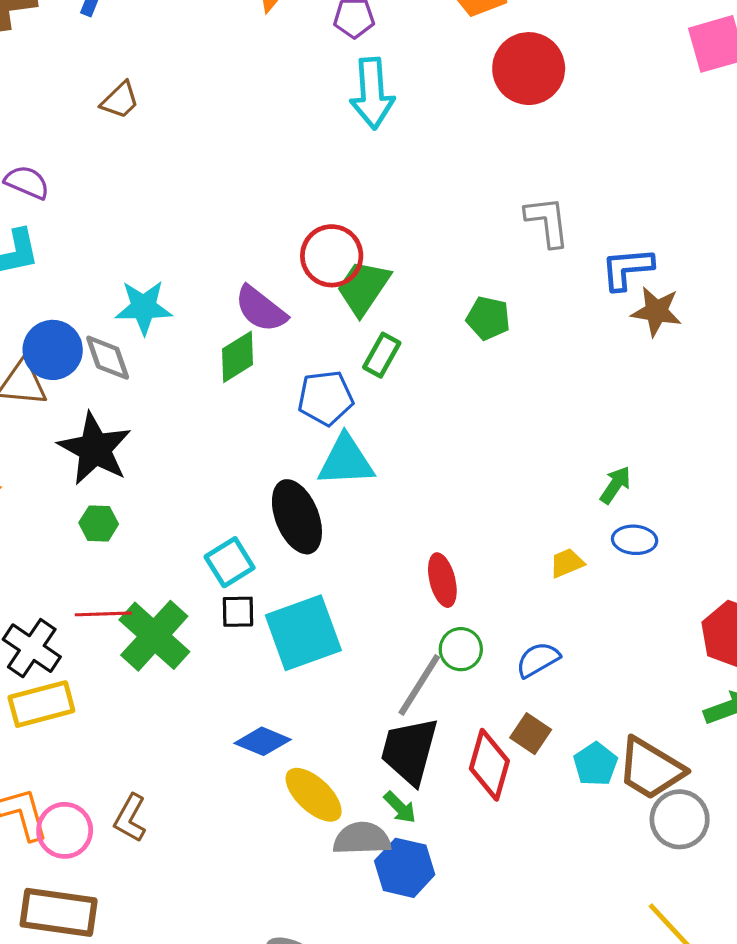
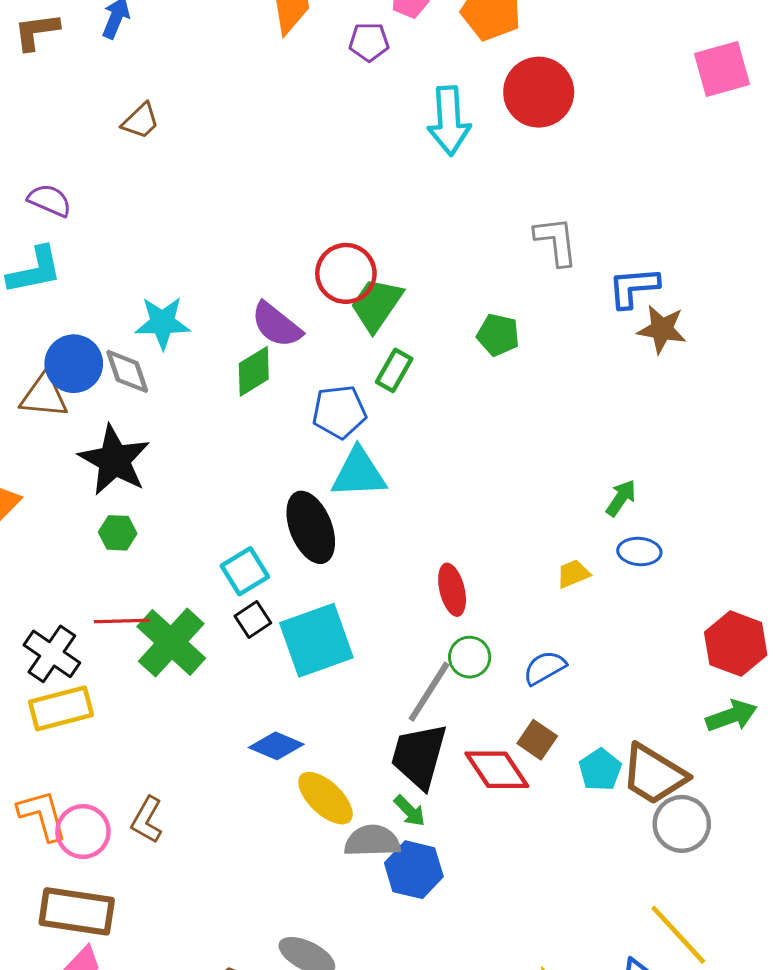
cyan arrow: (372, 93) -> (449, 121), moved
black square: (238, 612) -> (253, 620), turned -33
red diamond: (489, 765) -> (497, 770), turned -50

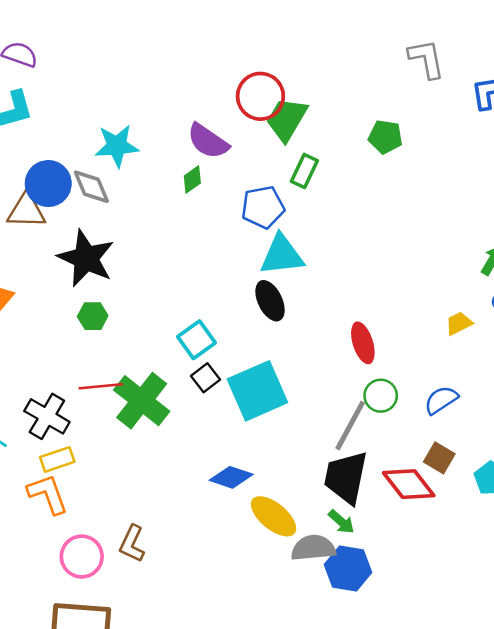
green diamond: (254, 371) -> (192, 180), size x0.7
black ellipse: (311, 527) -> (270, 301), moved, size x0.7
yellow rectangle: (61, 708) -> (57, 459), size x0.7
orange L-shape: (42, 815) -> (48, 494), moved

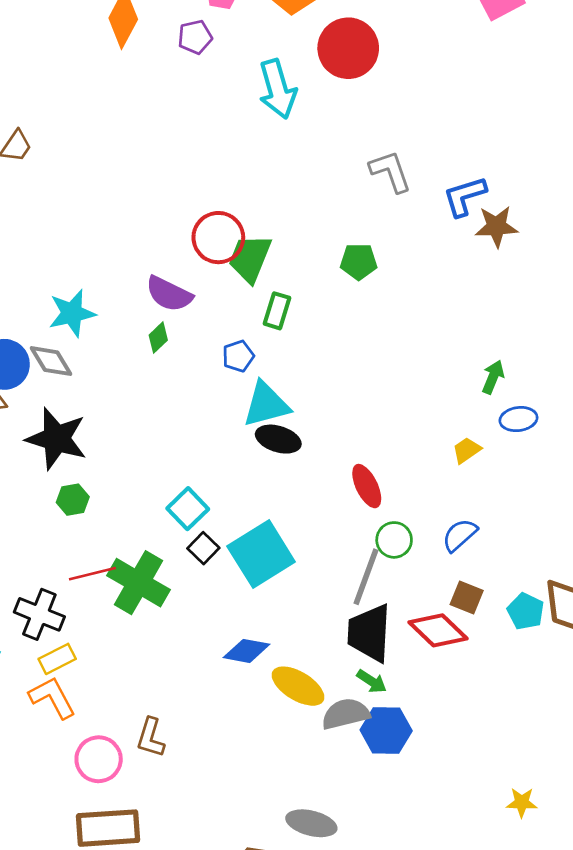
blue pentagon: (263, 207) -> (238, 356), size x0.7
black ellipse: (270, 301) -> (278, 439), moved, turned -39

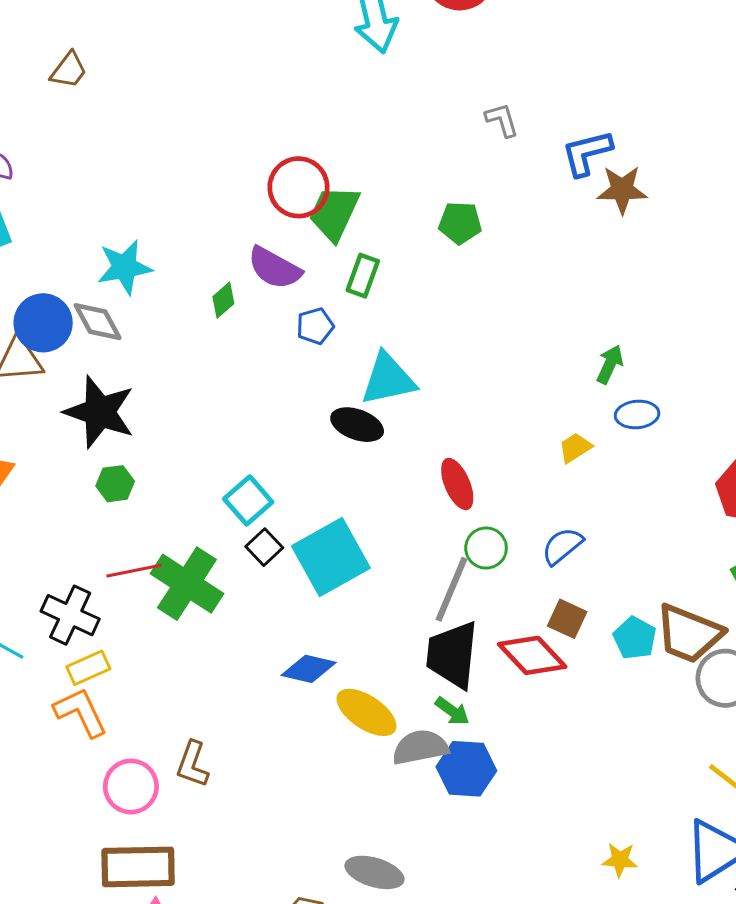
gray L-shape: (390, 171) -> (502, 120), size x0.7
purple semicircle: (169, 294) -> (274, 268), moved
cyan triangle: (266, 404) -> (388, 379), moved

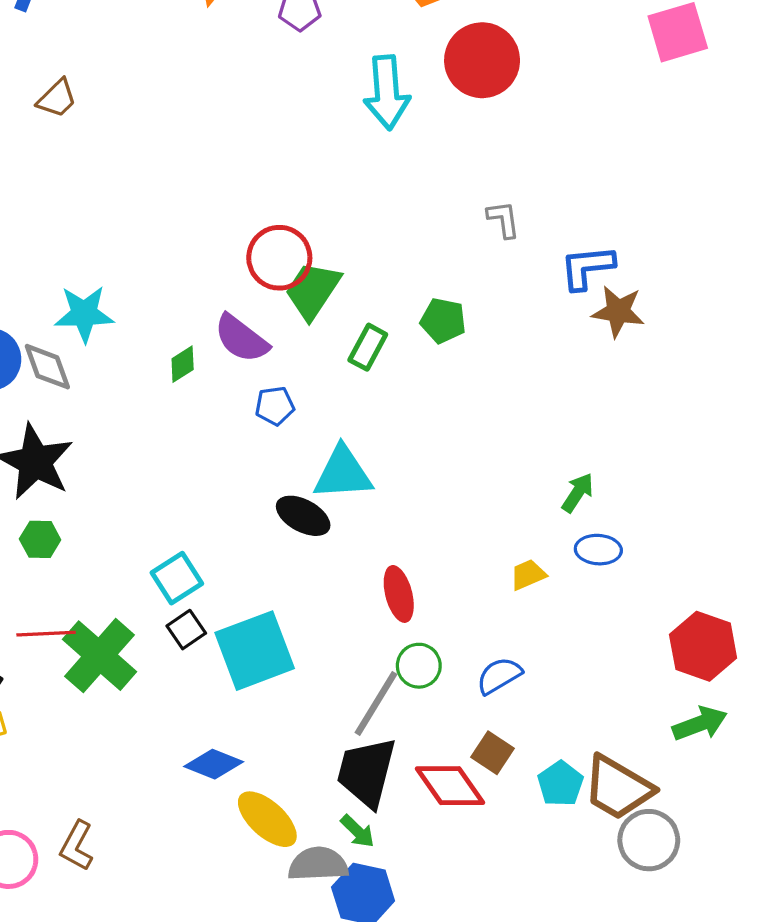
green rectangle: (363, 276) -> (368, 347), moved

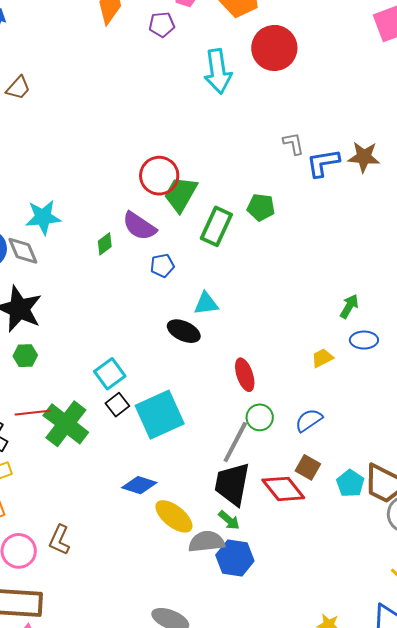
blue L-shape: (587, 267) -> (323, 163), moved
brown star: (618, 311) -> (364, 157), moved
green rectangle: (368, 347) -> (216, 226), size x1.4
cyan triangle: (343, 473) -> (206, 304), size x0.7

